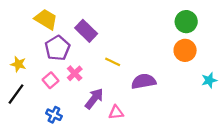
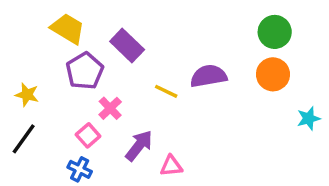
pink square: (51, 80) -> (88, 135), moved
purple semicircle: (144, 81) -> (209, 76), moved

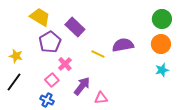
cyan star: (309, 118) -> (162, 70), moved

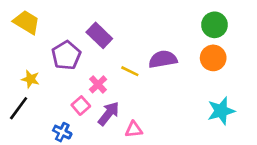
yellow trapezoid: (40, 17) -> (26, 22), moved
yellow star: (16, 56) -> (30, 79), moved
pink cross: (65, 64) -> (98, 84), moved
cyan star: (162, 70) -> (221, 111), moved, size x1.5
pink square: (52, 80) -> (81, 106), moved

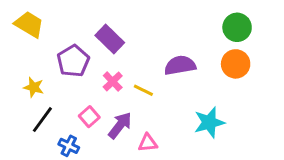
yellow line: (130, 71) -> (143, 90), moved
pink cross: (98, 84) -> (113, 81), moved
black line: (19, 108) -> (42, 120), moved
cyan star: (221, 111) -> (209, 122), moved

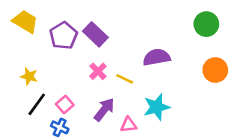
purple pentagon: (73, 61) -> (64, 36), moved
orange circle: (236, 64) -> (215, 70), moved
pink square: (89, 117) -> (65, 104), moved
cyan star: (209, 122) -> (157, 107), moved

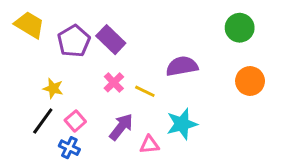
yellow star: (29, 76) -> (53, 88), moved

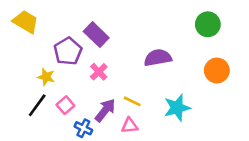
purple pentagon: (74, 41) -> (68, 51), moved
yellow line: (145, 91) -> (132, 101), moved
cyan star: (182, 124) -> (177, 108), moved
blue cross: (69, 148) -> (83, 128), moved

